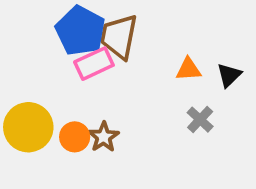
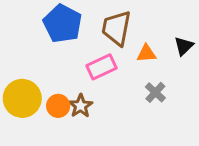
brown trapezoid: (119, 37) -> (116, 28), moved
pink rectangle: (94, 64) -> (102, 67), moved
black triangle: (229, 75) -> (184, 46), moved

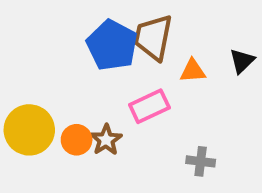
blue pentagon: (63, 24) -> (112, 45), moved
pink rectangle: (102, 67) -> (149, 106), moved
gray cross: (155, 92) -> (201, 161), moved, turned -36

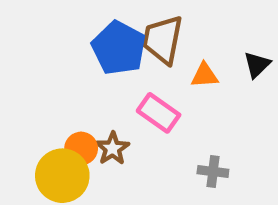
pink rectangle: (149, 106) -> (159, 113), turned 60
yellow circle: (29, 130) -> (62, 176), moved

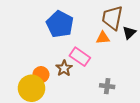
brown trapezoid: (163, 40) -> (112, 18), moved
brown star: (113, 148) -> (64, 68), moved

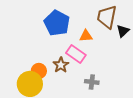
orange triangle: (103, 38) -> (86, 36), moved
gray cross: (107, 86) -> (92, 82), moved

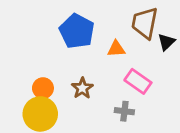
pink rectangle: (76, 54) -> (138, 81), moved
orange circle: (39, 71) -> (43, 88), moved

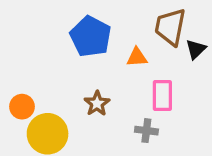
pink rectangle: (138, 81) -> (162, 95), turned 55
orange circle: (43, 88) -> (22, 107), moved

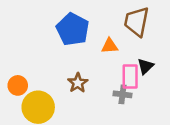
black triangle: (196, 49) -> (145, 66), moved
gray cross: (146, 131) -> (122, 94), moved

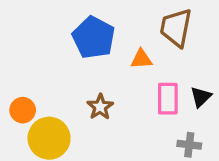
black triangle: (145, 66) -> (201, 97), moved
gray cross: (122, 94) -> (189, 145), moved

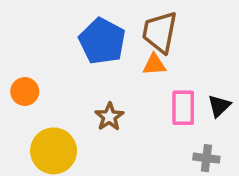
brown trapezoid: (176, 28) -> (160, 32), moved
orange circle: (23, 110) -> (25, 92), moved

